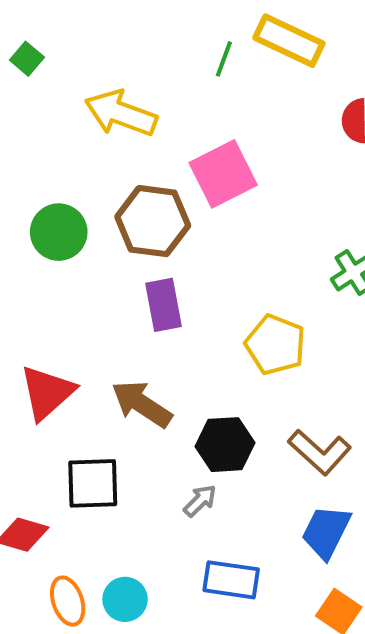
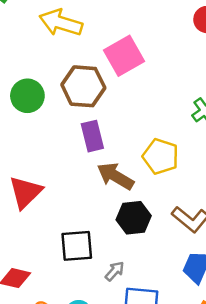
brown arrow: (142, 404) -> (115, 176), moved
black square: (93, 483) -> (77, 246), moved
gray arrow: (200, 501) -> (115, 271), moved

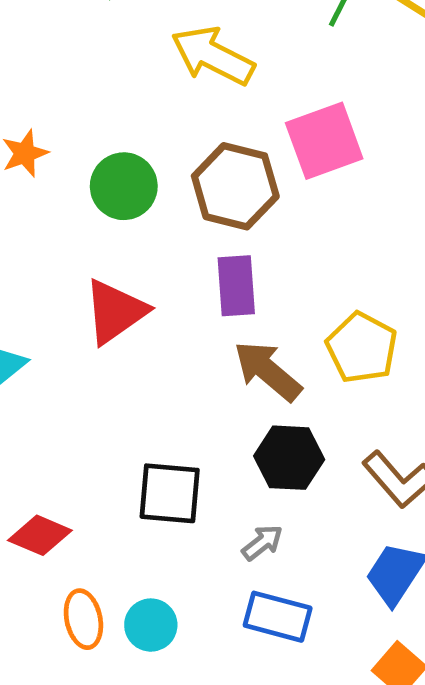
red triangle: (25, 192) -> (115, 312), moved
gray arrow: (115, 271) -> (262, 543), moved

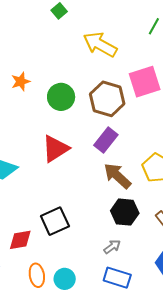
purple rectangle: (236, 286) -> (106, 140), turned 40
black square: (170, 493) -> (55, 221), moved, turned -32
red diamond: (40, 535) -> (20, 240), turned -35

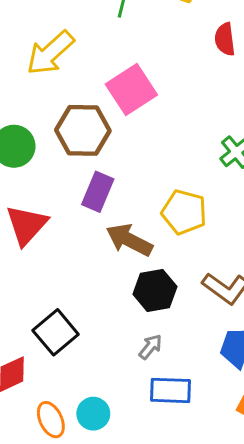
yellow arrow: (100, 44) -> (50, 53), turned -56

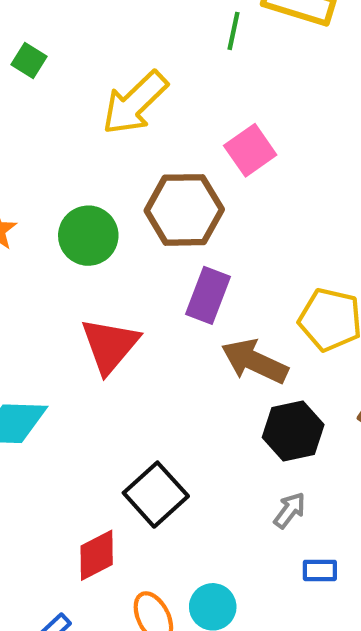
pink square: (131, 90) -> (250, 150), size x0.7
blue rectangle: (171, 390) -> (320, 570), size x0.6

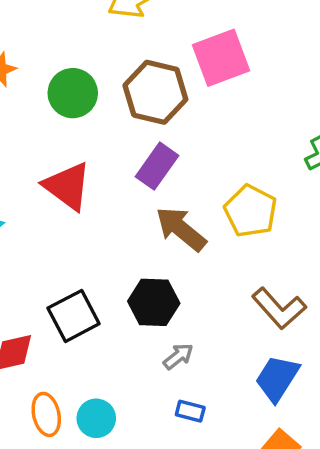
pink square: (250, 150) -> (221, 58), size x1.4
red triangle: (110, 345) -> (67, 186), turned -48
black hexagon: (293, 431) -> (154, 302), moved

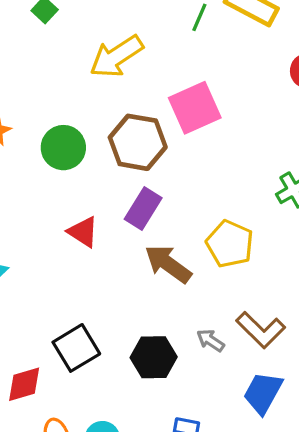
red triangle: (67, 186) -> (83, 232), moved, size x0.7
black hexagon: (154, 302) -> (154, 357), moved
gray arrow: (178, 356) -> (210, 340), moved, turned -104

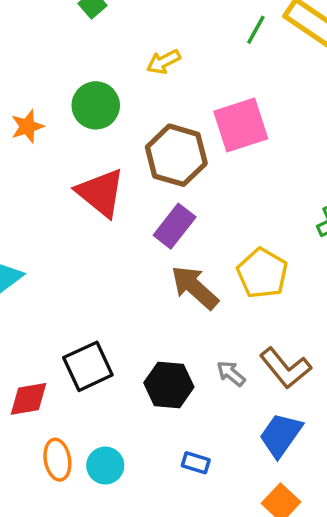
yellow arrow: (116, 56) -> (164, 62), size x0.6
green circle: (63, 148) -> (96, 105), moved
red triangle: (83, 232) -> (101, 193), moved, size x1.5

